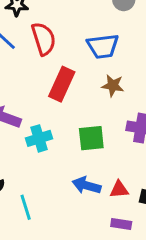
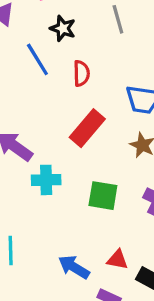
red semicircle: (44, 39) -> (81, 73), size x0.7
blue arrow: (86, 185) -> (74, 267), moved

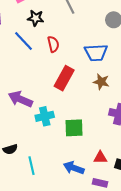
green square: (103, 196) -> (74, 128), moved

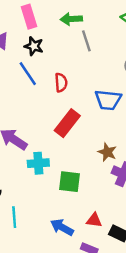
black star: (36, 18) -> (34, 46), moved
brown star: (101, 82) -> (107, 152), moved

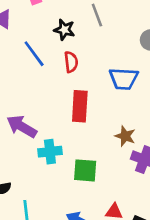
black star: (34, 46) -> (64, 30), moved
red rectangle: (67, 123) -> (80, 106), turned -32

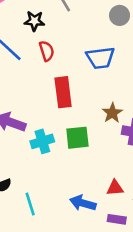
brown star: (125, 136) -> (112, 113), turned 30
green square: (85, 170) -> (77, 138), moved

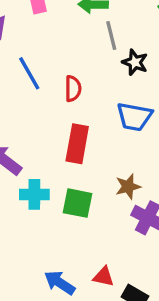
black star: (34, 21) -> (135, 62), moved

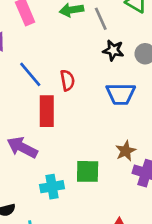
gray line: (111, 35) -> (101, 19), moved
red rectangle: (77, 144) -> (47, 111), moved
cyan cross: (34, 194) -> (52, 187), moved

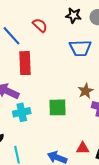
red semicircle: (67, 80) -> (40, 25), moved, turned -35
cyan cross: (52, 187) -> (22, 112), moved

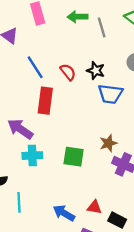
black star: (73, 15) -> (96, 71), moved
red semicircle: (40, 25) -> (68, 72), moved

